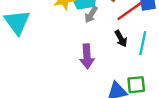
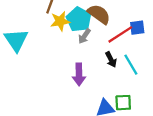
cyan line: (143, 43) -> (131, 65), turned -45

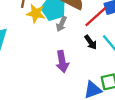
yellow star: (60, 21) -> (36, 13), turned 30

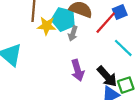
black arrow: (91, 42) -> (107, 76), moved, size x1.5

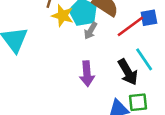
black arrow: (107, 76) -> (128, 72), moved

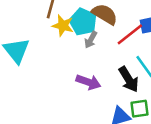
purple arrow: (87, 74) -> (88, 82), turned -65

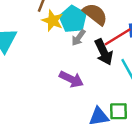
black arrow: (129, 79) -> (104, 52), moved

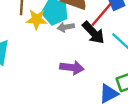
gray arrow: (79, 38) -> (66, 27), turned 63

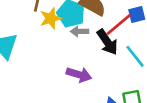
yellow star: (37, 19) -> (51, 18), turned -30

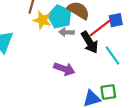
yellow star: (51, 18) -> (42, 20), turned 30

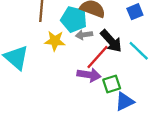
yellow star: (42, 20) -> (55, 41), moved
red line: (100, 28) -> (98, 57), moved
green square: (108, 92) -> (112, 84), moved

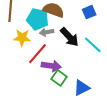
red line: (98, 57) -> (37, 54), moved
green square: (112, 84) -> (59, 78), moved, turned -35

